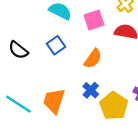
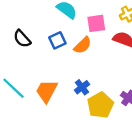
orange semicircle: (93, 59) -> (83, 45), moved

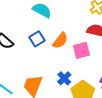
pink square: (96, 23) -> (81, 50), moved

